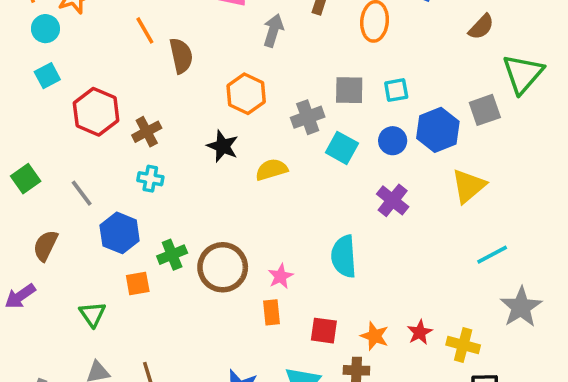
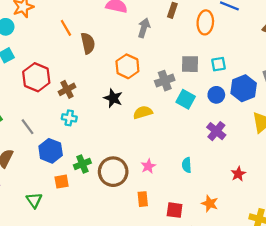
cyan semicircle: (344, 256) -> (187, 165), size x0.6
pink star: (281, 276) -> (148, 166), moved
red star: (420, 332) -> (238, 174), moved
orange star: (375, 336) -> (210, 203), moved

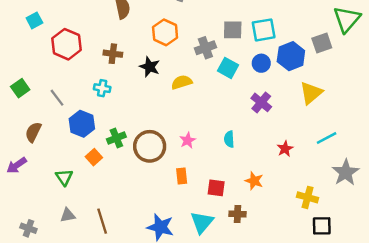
cyan square: (218, 64) -> (264, 30), size x1.5
brown cross: (67, 89) -> (113, 54), moved, turned 35
orange square: (62, 182) -> (94, 157), turned -32

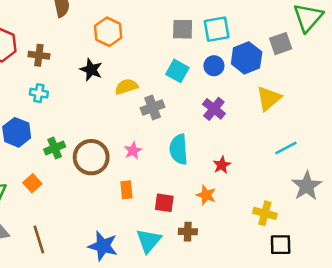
gray cross: (205, 48) -> (153, 108), moved
brown cross: (113, 54) -> (39, 55), moved
cyan semicircle: (229, 139) -> (179, 149), size x1.6
red star: (285, 149) -> (222, 165), moved
orange square: (94, 157) -> (32, 183), moved

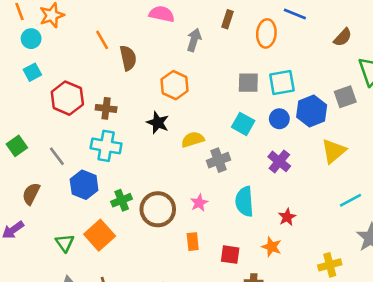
cyan cross: (39, 93) -> (106, 146), size x1.6
orange square: (32, 183) -> (100, 235), size x1.6
yellow cross: (265, 213) -> (330, 265), turned -30

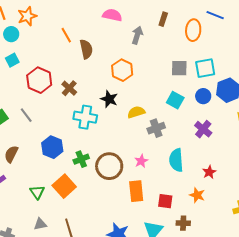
brown cross: (106, 108) -> (69, 88), turned 35
cyan cross: (106, 146) -> (85, 117), moved
gray line: (57, 156) -> (26, 115), moved
orange rectangle: (193, 242) -> (136, 191), size x1.5

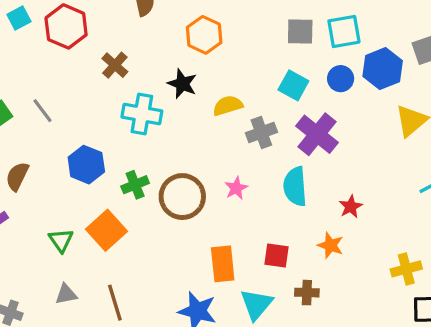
red hexagon: (39, 80) -> (66, 26), moved
purple cross: (203, 129) -> (317, 134), moved, size x1.4
orange rectangle: (136, 191) -> (223, 264), moved

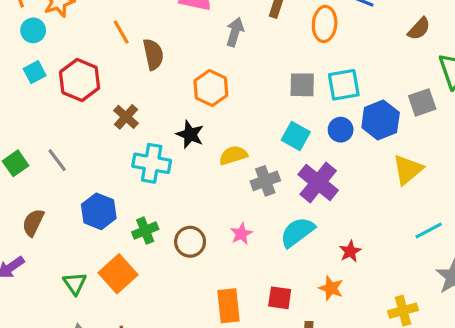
cyan semicircle: (295, 186) -> (297, 232), turned 57
brown circle: (182, 197) -> (190, 242), size x0.7

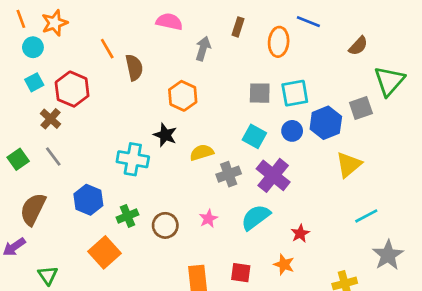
brown cross: (126, 117) -> (51, 119), moved
brown semicircle: (33, 223) -> (33, 209), size x1.4
green triangle: (75, 283) -> (48, 275), moved

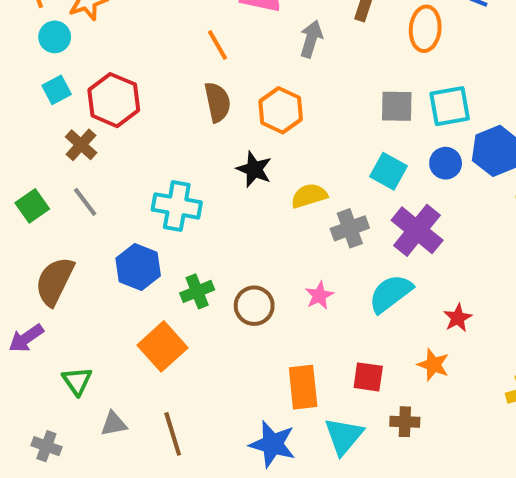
orange line: (107, 49) -> (218, 45), moved
brown semicircle: (134, 67) -> (218, 102), moved
cyan cross: (133, 159) -> (177, 206), moved

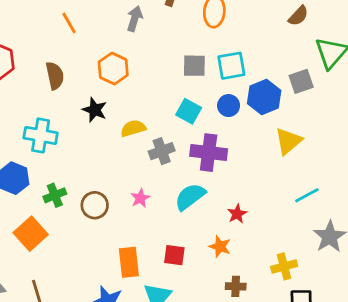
brown semicircle: (218, 102) -> (55, 76), moved
purple cross: (417, 230) -> (209, 153), turned -32
brown cross: (405, 422) -> (236, 286), moved

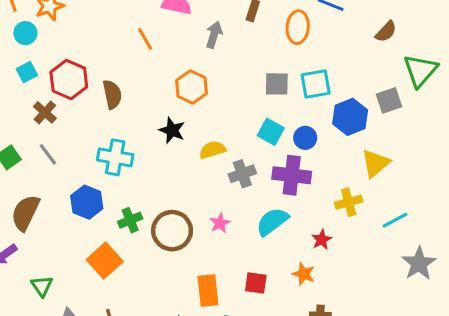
brown semicircle: (55, 76) -> (112, 94), moved
blue circle: (229, 106) -> (305, 138), moved
brown circle: (95, 205) -> (172, 231), size x1.4
yellow cross: (284, 266) -> (349, 202), moved

